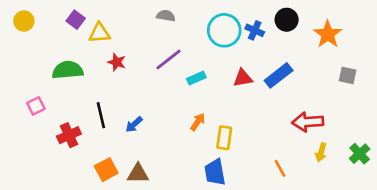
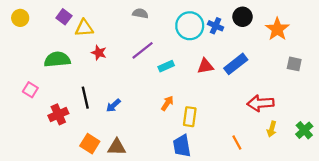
pink square: (36, 106) -> (30, 90), turned -32
orange square: (106, 170) -> (90, 144), turned -30

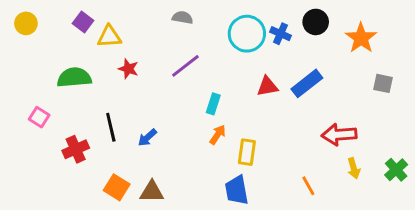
cyan rectangle: (166, 66) -> (213, 104), moved, turned -48
yellow arrow: (272, 129) -> (354, 168), turned -32

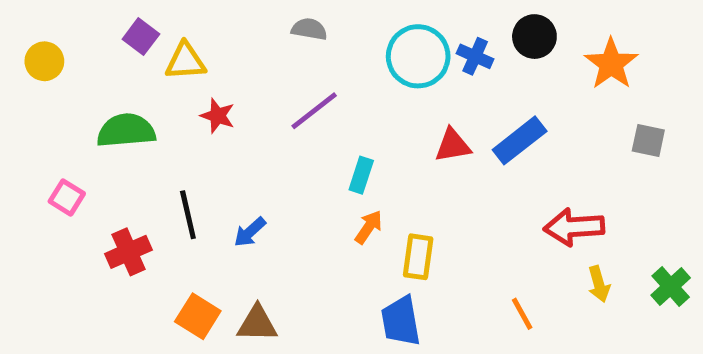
yellow circle: (26, 23) -> (44, 61), moved

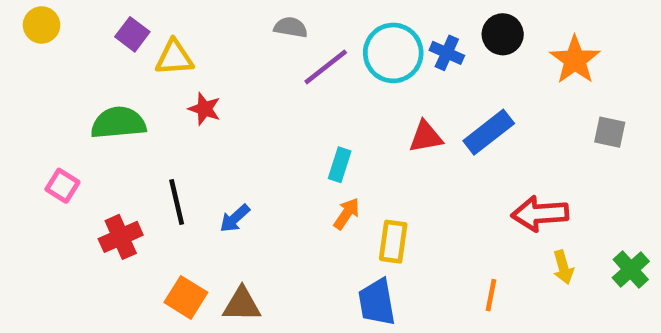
yellow circle: (44, 61) -> (42, 25), moved
purple line: (314, 111) -> (326, 67), moved
orange line: (522, 314) -> (491, 295), turned 40

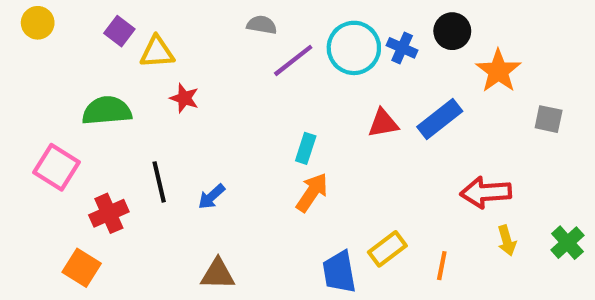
orange star: (575, 60) -> (498, 71), moved
pink square: (62, 186) -> (57, 167), size x1.5
orange arrow: (347, 214) -> (312, 192), size x1.4
yellow rectangle: (393, 242) -> (387, 249), moved, turned 45
orange square: (186, 297) -> (82, 268), moved

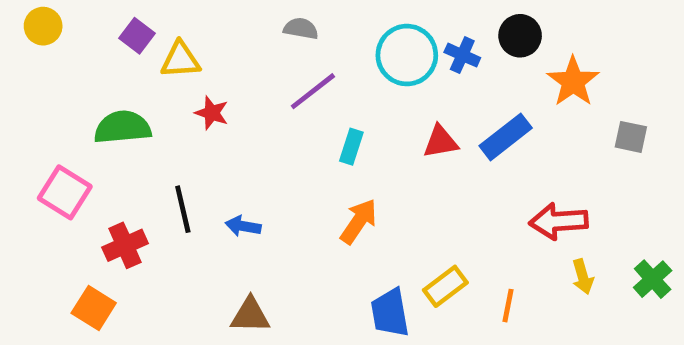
purple line: (293, 60) -> (313, 91), moved
cyan rectangle: (306, 148) -> (351, 147), moved
blue arrow: (211, 197) -> (243, 226), turned 52

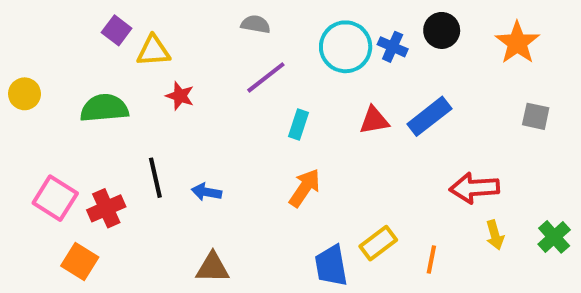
yellow circle: (43, 26) -> (25, 94), moved
orange star: (573, 82) -> (517, 43), moved
pink square: (65, 192) -> (55, 198), moved

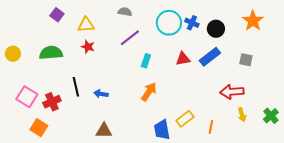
black circle: (442, 30) -> (216, 29), moved
yellow triangle: (153, 51) -> (86, 25), moved
yellow circle: (25, 94) -> (13, 54), moved
gray square: (536, 116) -> (246, 60), moved

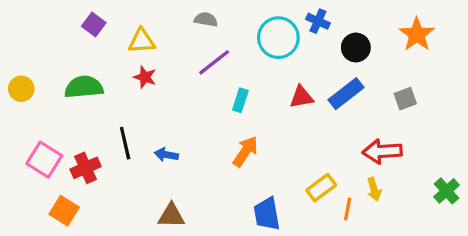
blue cross: (192, 23) -> (318, 21), moved
gray square: (246, 60) -> (405, 99), turned -32
yellow arrow: (242, 115) -> (374, 189), moved
yellow rectangle: (185, 119) -> (321, 188), moved

